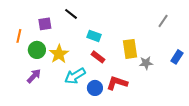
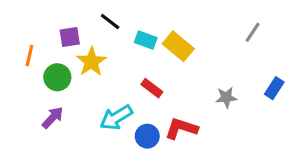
cyan rectangle: (94, 36) -> (146, 40), moved
yellow rectangle: (130, 49) -> (178, 46), moved, turned -42
yellow star: (59, 54) -> (91, 62), moved

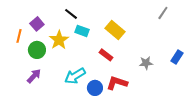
gray line: (253, 32) -> (163, 13), moved
purple square: (70, 37) -> (37, 24), moved, turned -32
cyan rectangle: (146, 40) -> (82, 31), moved
red rectangle: (152, 88) -> (106, 55), moved

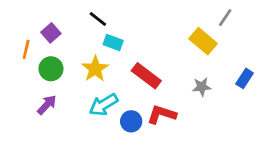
yellow rectangle: (115, 30) -> (203, 41), moved
yellow star: (59, 40) -> (95, 69), moved
red rectangle: (106, 55) -> (146, 76), size x1.5

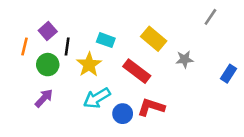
black line: (98, 19) -> (67, 46), moved, turned 60
yellow rectangle: (203, 41) -> (154, 39), moved
gray star: (202, 87) -> (185, 59), moved

